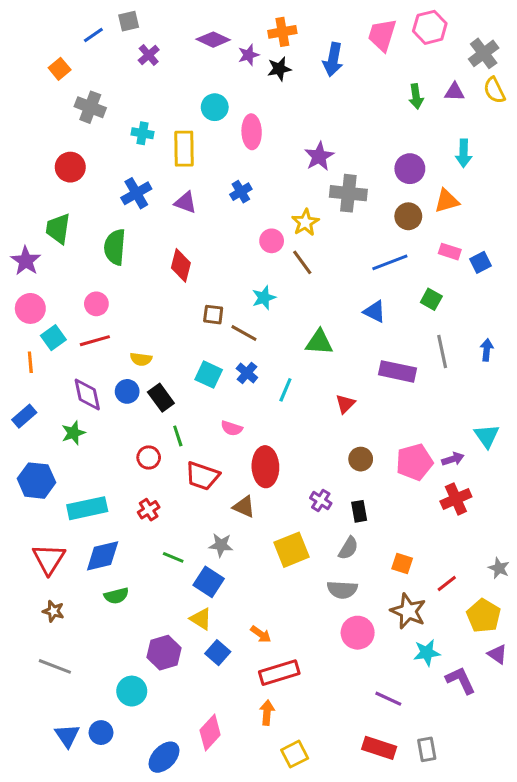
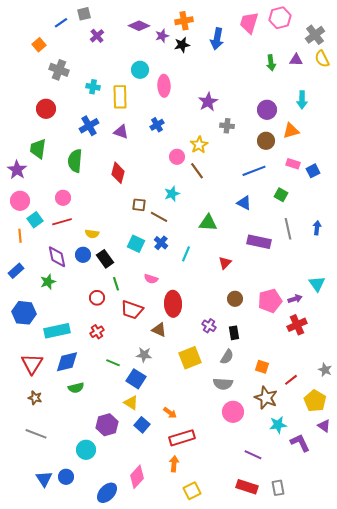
gray cross: (348, 193) -> (227, 126), size x0.6

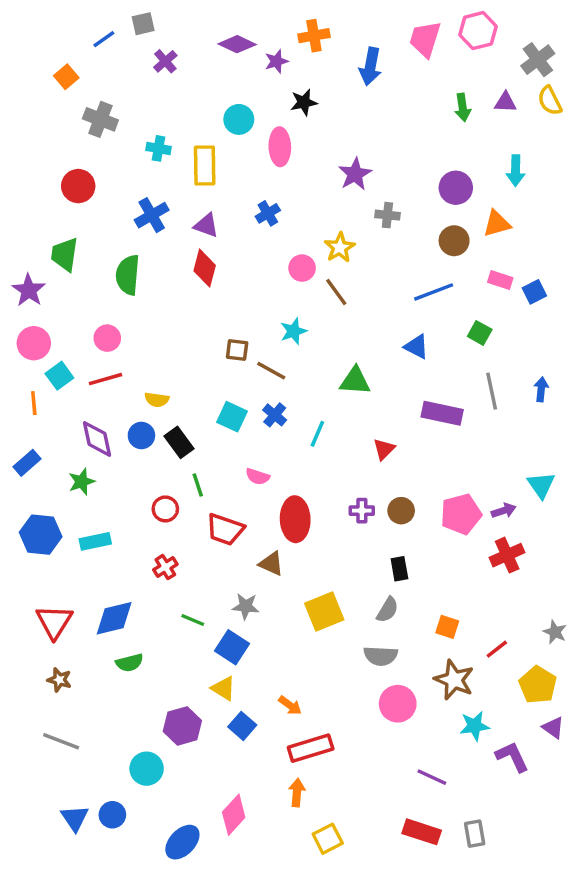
black star: (182, 45) -> (304, 102), moved
red diamond: (118, 173) -> (205, 268), moved
purple cross: (209, 326) -> (362, 511), moved, turned -32
cyan rectangle: (57, 331) -> (95, 541), moved, size x0.7

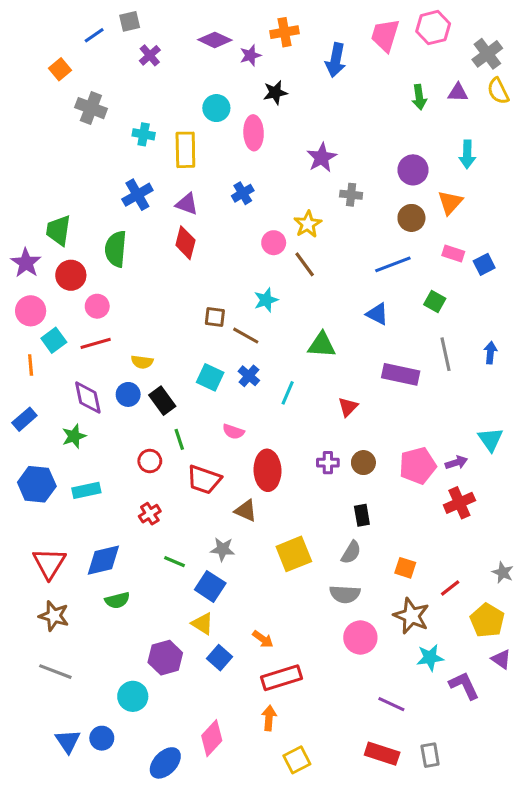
red circle: (78, 186) -> (71, 275), moved
orange triangle: (497, 224) -> (450, 202), turned -32
brown star: (59, 680) -> (54, 616), size x1.4

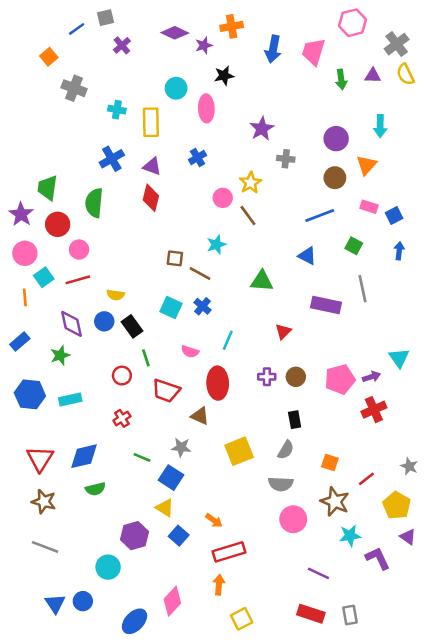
pink trapezoid: (385, 35) -> (313, 52), moved
blue arrow: (490, 353) -> (399, 251), moved
cyan line: (288, 393) -> (228, 340), moved

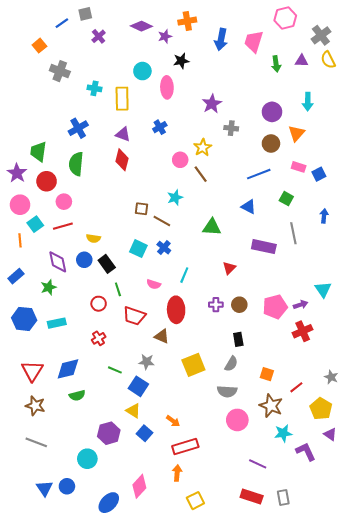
blue cross: (112, 159) -> (78, 128), moved
blue arrow: (399, 251) -> (324, 216), moved

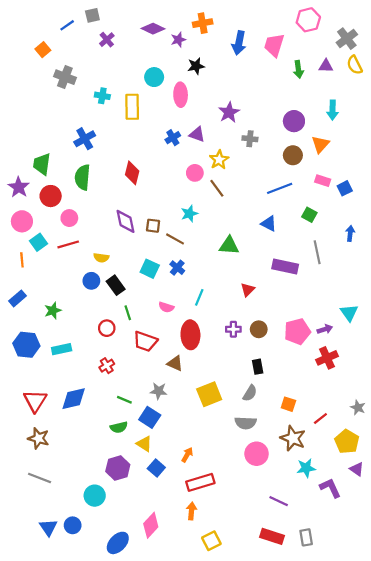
purple triangle: (123, 134) -> (197, 134), moved
purple diamond: (58, 262) -> (125, 221), moved
green semicircle: (77, 395) -> (119, 427), moved
orange arrow: (173, 421) -> (187, 455), turned -96

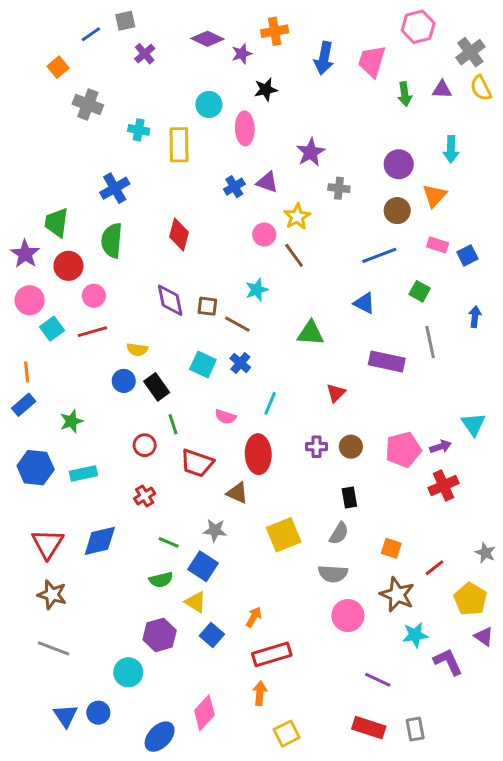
orange line: (22, 260) -> (27, 372), moved

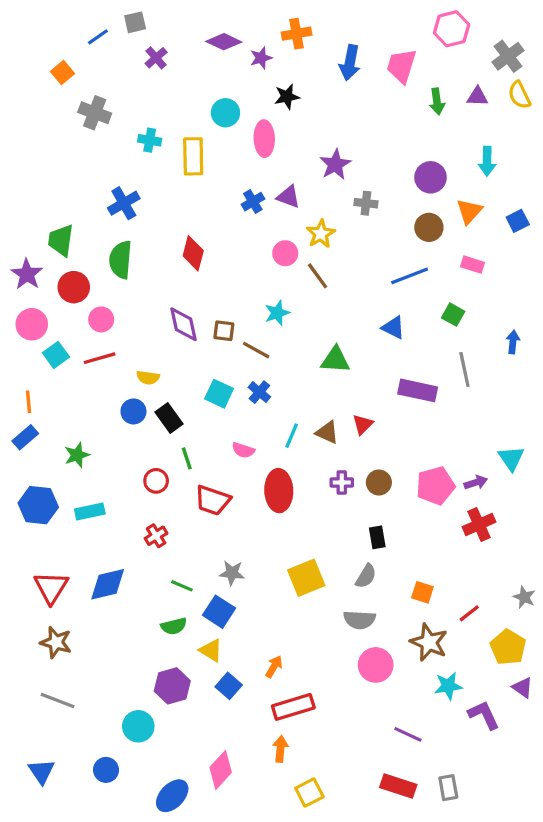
blue square: (467, 255) -> (518, 221), moved
brown triangle: (237, 493) -> (327, 432), moved
blue triangle: (65, 716) -> (41, 772), moved

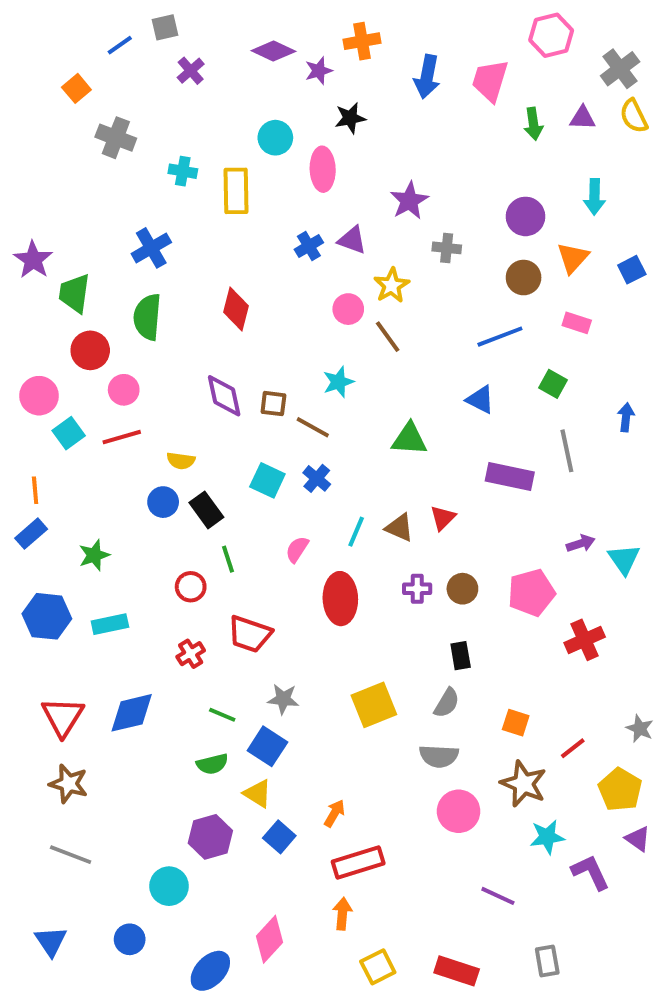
purple star: (27, 274) -> (33, 260), moved
pink semicircle: (243, 450) -> (297, 549), turned 105
purple arrow: (476, 482) -> (581, 543), moved
red trapezoid: (213, 500) -> (250, 634), moved
red rectangle: (398, 786) -> (457, 971), moved

